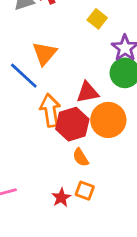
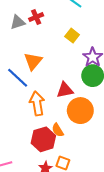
red hexagon: (72, 124) -> (43, 139), moved
orange semicircle: (81, 157) -> (58, 130), moved

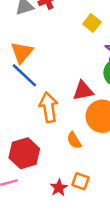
orange triangle: (33, 61) -> (22, 52), moved
red hexagon: (43, 139) -> (24, 153), moved

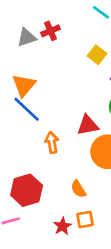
orange arrow: (49, 107) -> (52, 142), size x0.7
orange semicircle: (74, 140) -> (78, 189), moved
orange square: (81, 181) -> (85, 220), turned -30

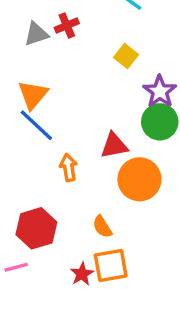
orange square: (85, 220) -> (111, 266), size x1.5

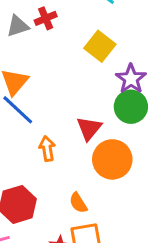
yellow square: (126, 56) -> (100, 46), size x1.4
red triangle: (114, 146) -> (89, 128), turned -40

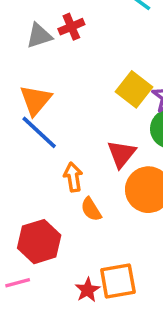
yellow square: (100, 46) -> (134, 89), moved
orange semicircle: (78, 203) -> (91, 209), moved

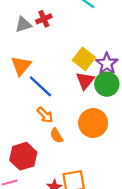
blue line: (39, 132) -> (40, 86), moved
red triangle: (121, 154) -> (85, 81), moved
orange arrow: (73, 177) -> (45, 115), turned 144

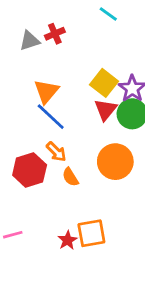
orange triangle: (21, 66) -> (46, 91), moved
red hexagon: (23, 156) -> (30, 170), moved

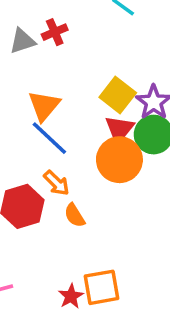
orange circle: (115, 162) -> (119, 160), moved

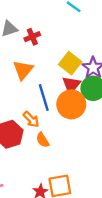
red cross: (55, 32) -> (32, 37), moved
blue line: (49, 138) -> (44, 97), moved, turned 30

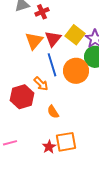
red triangle: (71, 85) -> (53, 39), moved
orange semicircle: (43, 140) -> (53, 112), moved

